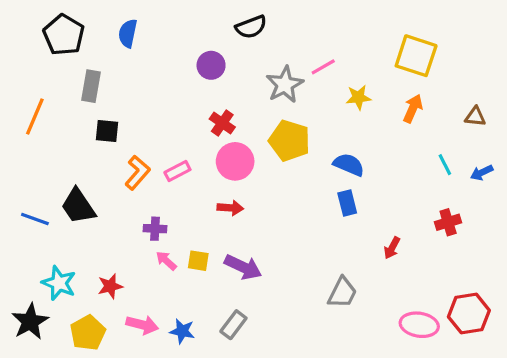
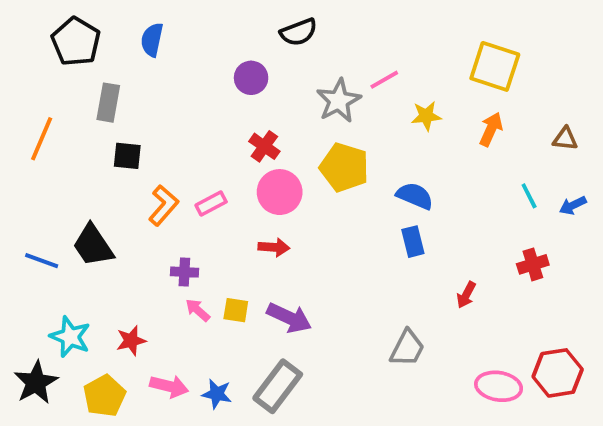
gray rectangle: (233, 325) -> (278, 386), size x1.5

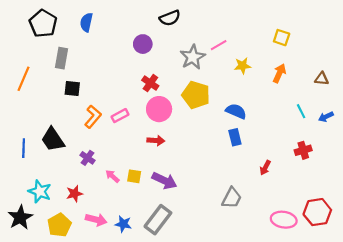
yellow square: (495, 66) -> (282, 38), size x0.6
blue line: (42, 261) -> (24, 148), turned 72
purple cross: (184, 272) -> (87, 158), moved, turned 32

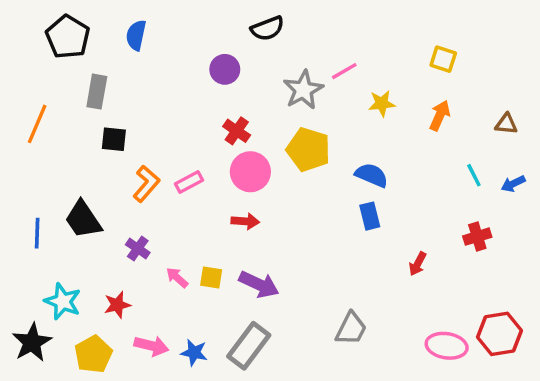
gray trapezoid: (232, 198) -> (351, 329), moved

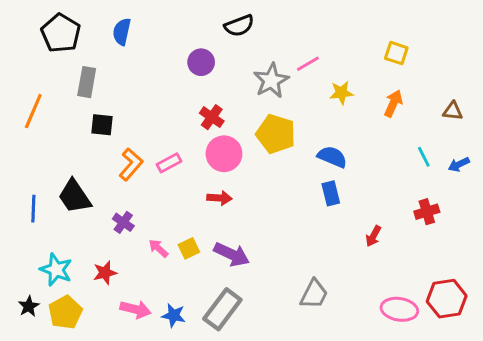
yellow square: (211, 278) -> (189, 248), turned -35
black star: (32, 342) -> (29, 306), size x0.6
yellow pentagon: (93, 354) -> (65, 312), moved

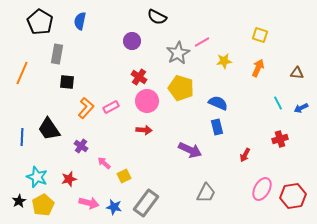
black semicircle: (239, 26) -> (157, 17), turned 48
yellow square: (189, 248) -> (124, 176), moved
purple arrow: (232, 254) -> (190, 150), moved
pink ellipse: (399, 309) -> (262, 189), moved, turned -70

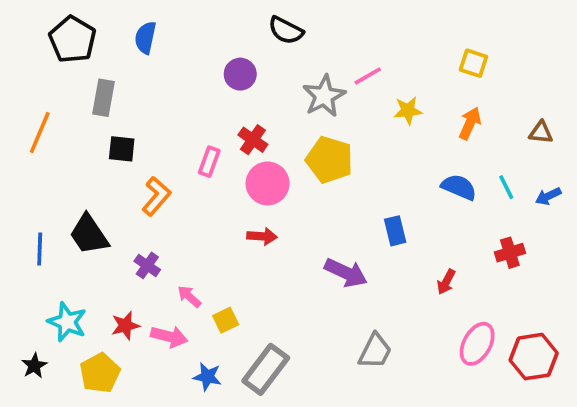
blue semicircle: (218, 103) -> (459, 187), moved
pink rectangle: (111, 107) -> (209, 162), moved, turned -42
pink arrow: (89, 203) -> (169, 337), moved
yellow pentagon: (43, 205) -> (100, 373), moved

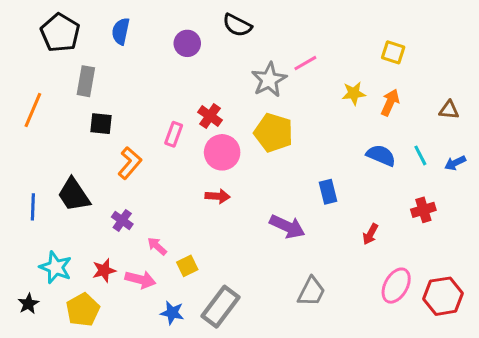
purple circle: (240, 74) -> (187, 43), moved
yellow star: (408, 111) -> (354, 93), moved

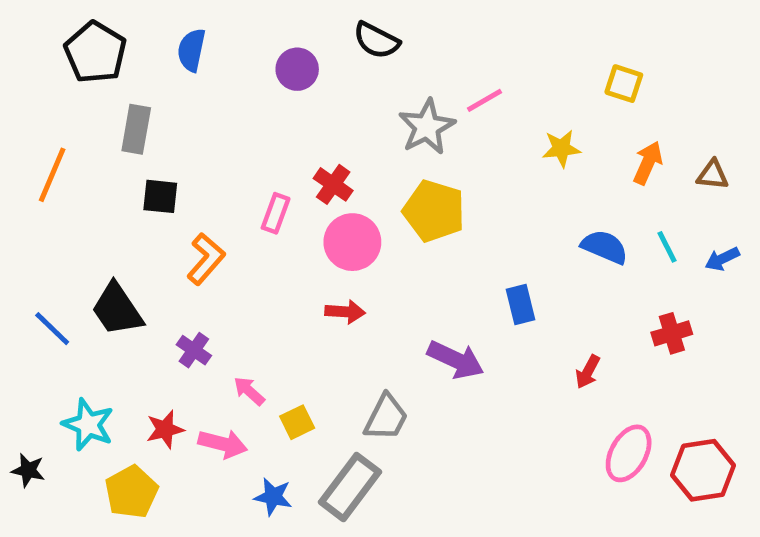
orange arrow: (390, 102) -> (648, 163), moved
blue line: (33, 207) -> (52, 329), turned -48
gray trapezoid: (311, 292) -> (386, 417), moved
black star: (28, 304) -> (28, 470), moved, turned -30

